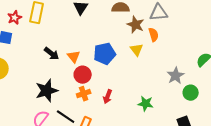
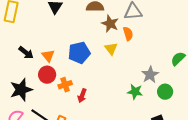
red circle: (83, 75) -> (47, 75), moved
orange cross: (84, 94) -> (65, 85), moved
green star: (146, 104) -> (135, 92), moved

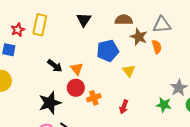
yellow triangle: (111, 49) -> (129, 71), moved
blue pentagon: (79, 53) -> (108, 51), moved
red arrow: (82, 96) -> (124, 107), moved

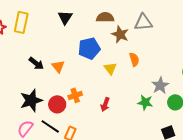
orange semicircle: (157, 47) -> (134, 59), moved
red circle: (76, 88) -> (57, 104), moved

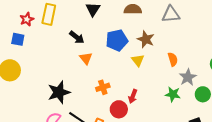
brown star: (120, 34) -> (146, 39), moved
orange semicircle: (134, 59) -> (173, 59), moved
black arrow: (36, 63) -> (77, 37), moved
red circle: (57, 104) -> (119, 109), moved

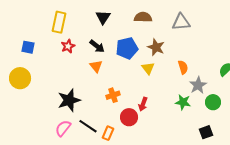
red star: (27, 19) -> (68, 46), moved
black arrow: (77, 37) -> (97, 46), moved

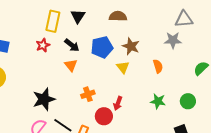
yellow rectangle: (59, 22) -> (53, 21), moved
gray triangle: (181, 22) -> (184, 19), moved
gray star: (198, 85) -> (173, 40), moved, turned 30

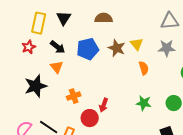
gray star: (173, 40) -> (167, 48), moved
yellow triangle: (123, 67) -> (137, 44), moved
black star: (44, 99) -> (36, 86), moved

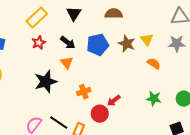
yellow rectangle: (39, 23) -> (37, 18), moved, turned 35
orange semicircle: (144, 68) -> (154, 64), turned -40
red arrow: (104, 105) -> (114, 101), turned 32

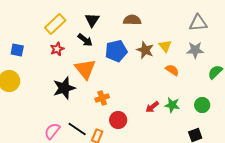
black arrow: (68, 43) -> (85, 40), moved
orange triangle: (67, 63) -> (85, 69), size x1.6
red arrow: (114, 101) -> (152, 107), moved

